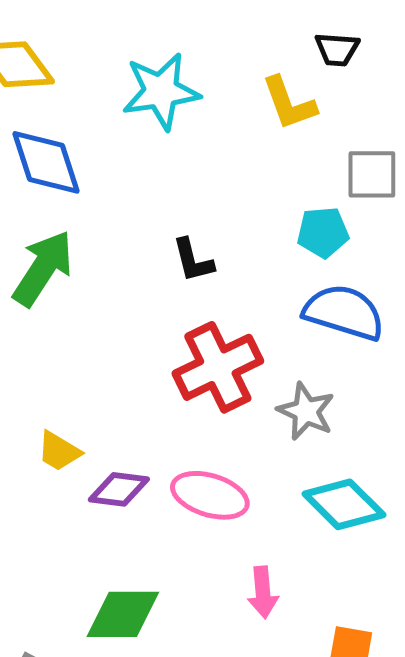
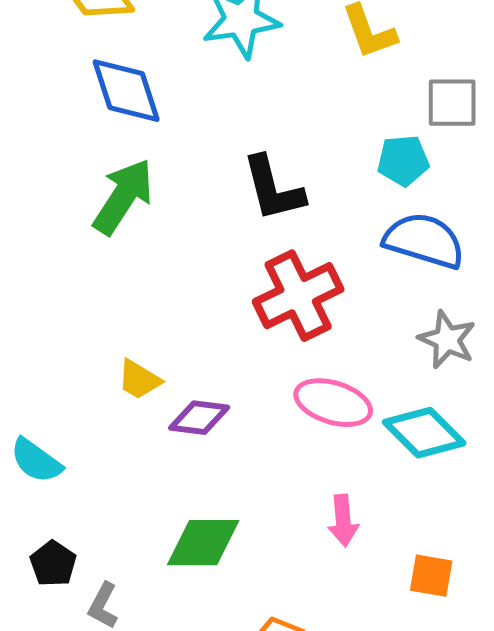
black L-shape: (193, 260) -> (273, 189), size x1.5
gray star: (306, 411) -> (447, 340), moved
pink ellipse: (210, 495) -> (333, 403), moved

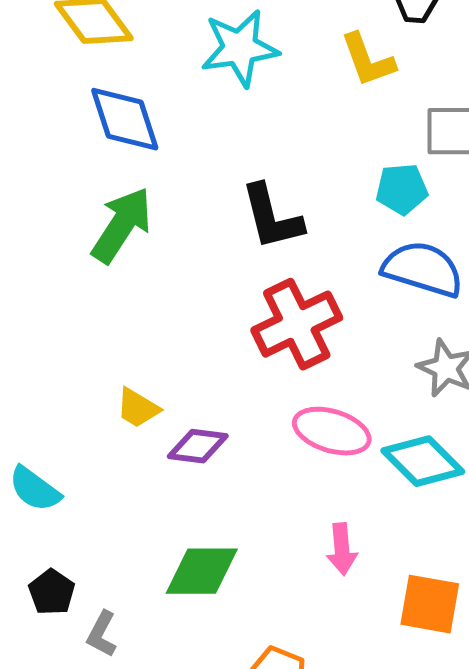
orange square: (431, 576) -> (430, 604), size x1.4

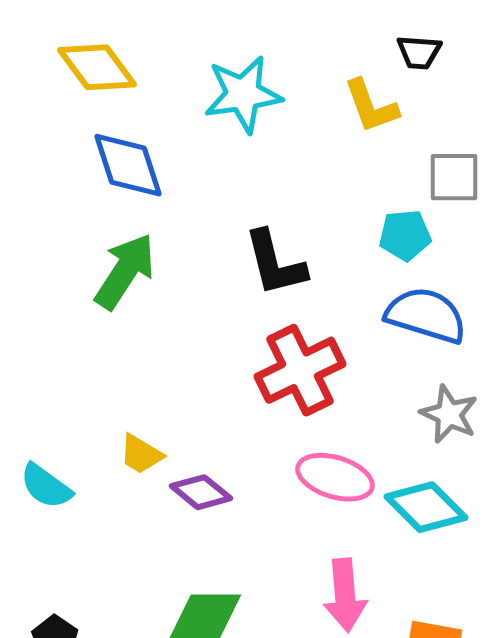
purple diamond: (198, 446) -> (201, 492), turned 32
cyan semicircle: (35, 489) -> (46, 486), moved
pink arrow: (342, 549) -> (345, 595), size x1.4

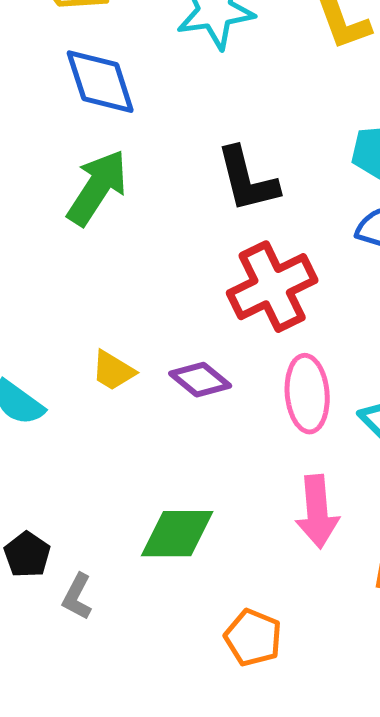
pink ellipse: (335, 477) -> (307, 394), turned 68
purple diamond: (201, 492) -> (200, 380), moved

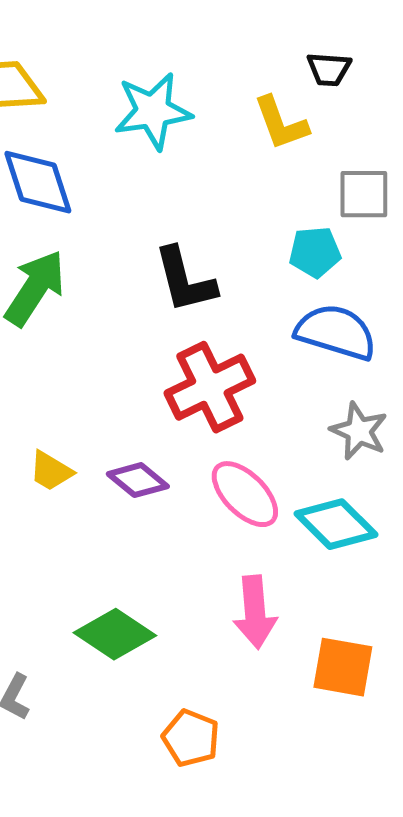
pink ellipse: (307, 394) -> (245, 494), turned -40
green diamond: (177, 534) -> (115, 634), turned 34

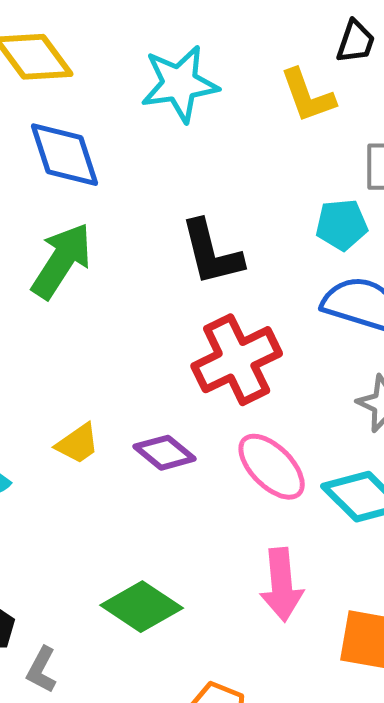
black trapezoid: (329, 69) -> (356, 42), turned -75
yellow trapezoid: (51, 471) -> (78, 444), turned -66

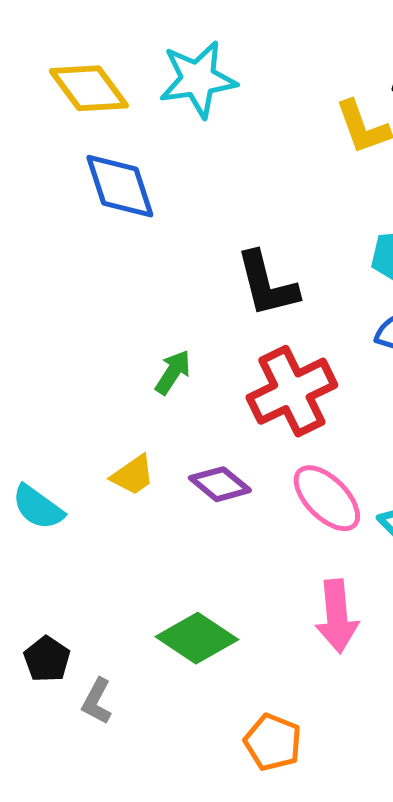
cyan star: (180, 84) -> (198, 79), moved
green arrow: (62, 261) -> (173, 372), moved, size x0.6

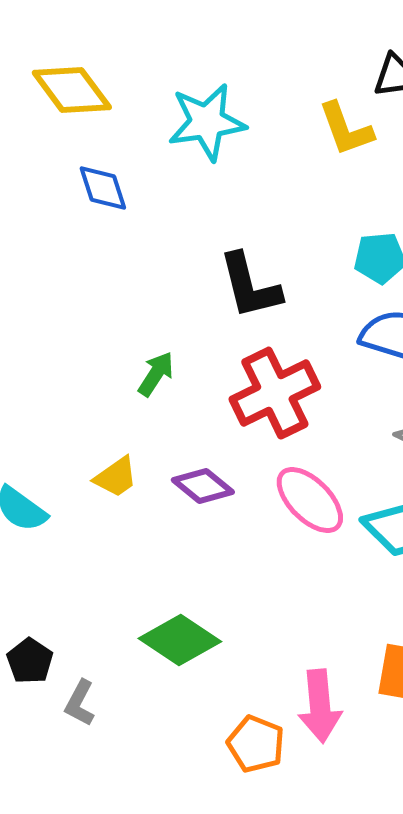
cyan star: (198, 79) -> (207, 122), moved
blue diamond: (120, 186) -> (103, 188), size x0.7
pink arrow: (337, 616) -> (320, 706), moved

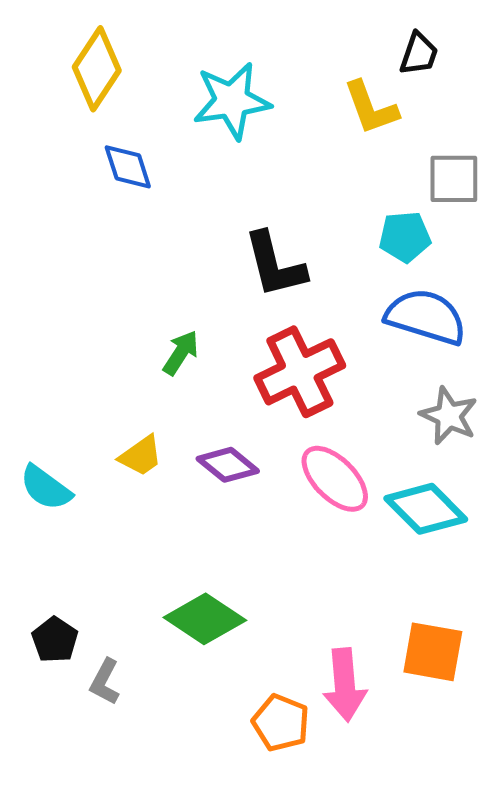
yellow diamond: (72, 90) -> (97, 69), turned 70

